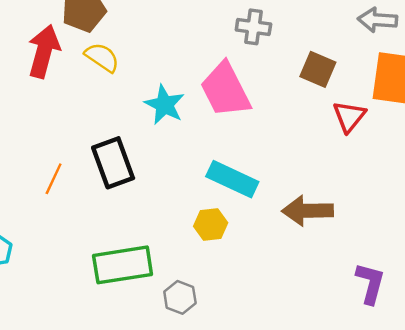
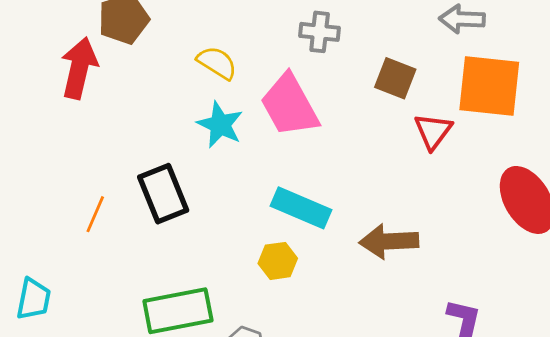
yellow semicircle: (102, 57) -> (217, 63), moved

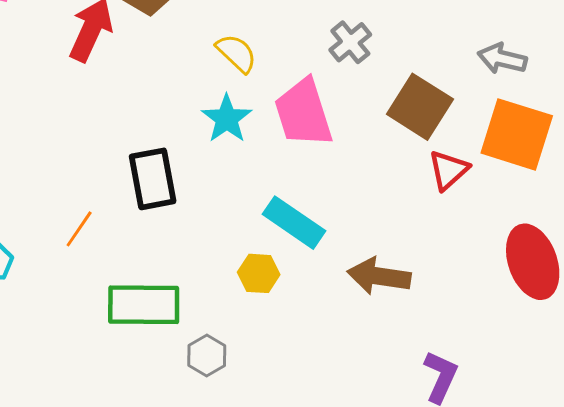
gray cross: (320, 32) -> (350, 42), turned 33
brown square: (395, 78) -> (420, 107), size x1.4
orange line: (95, 214) -> (79, 229), moved

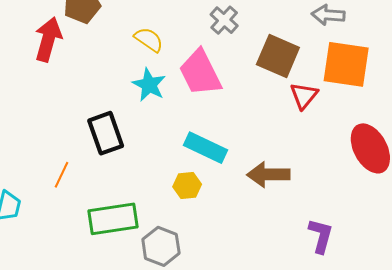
gray hexagon: (207, 356) -> (161, 246), size x1.4

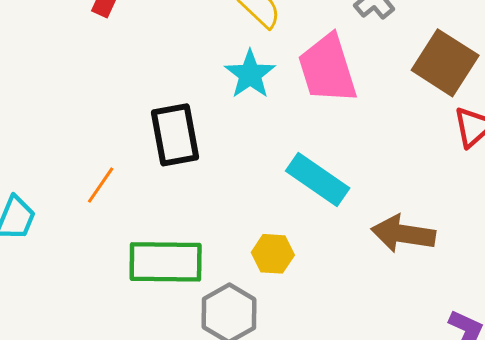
yellow hexagon: (187, 186) -> (273, 254), moved

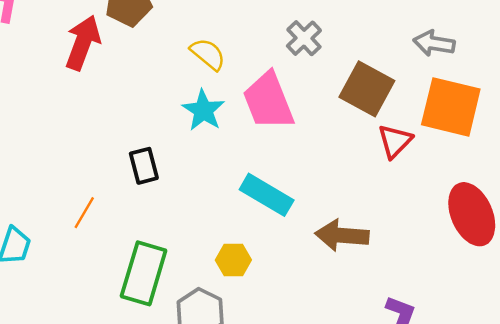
black rectangle: (175, 135) -> (144, 166), size x0.7
green rectangle: (166, 262) -> (144, 273), turned -70

